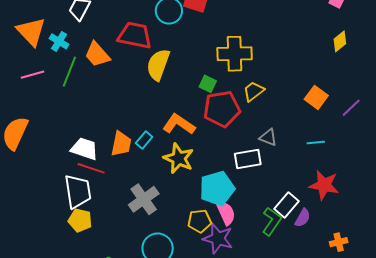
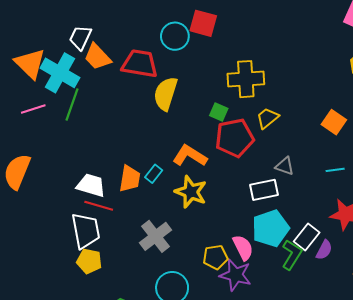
cyan cross: (59, 41) -> (60, 73), size x1.8
orange trapezoid: (97, 54) -> (97, 57), moved
cyan pentagon: (217, 188) -> (271, 228), moved

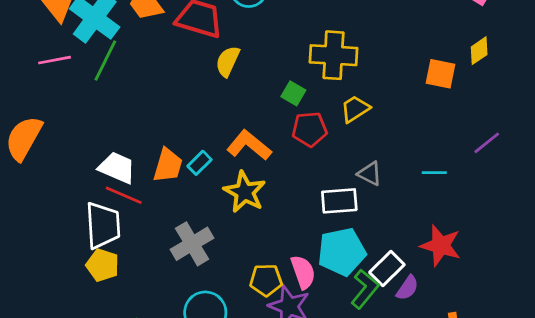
yellow semicircle: (166, 94) -> (228, 61), size x0.7
orange square: (334, 122) -> (440, 74), moved, turned -30
red pentagon: (235, 138) -> (310, 129), size x0.7
cyan line: (335, 170) -> (434, 173), moved

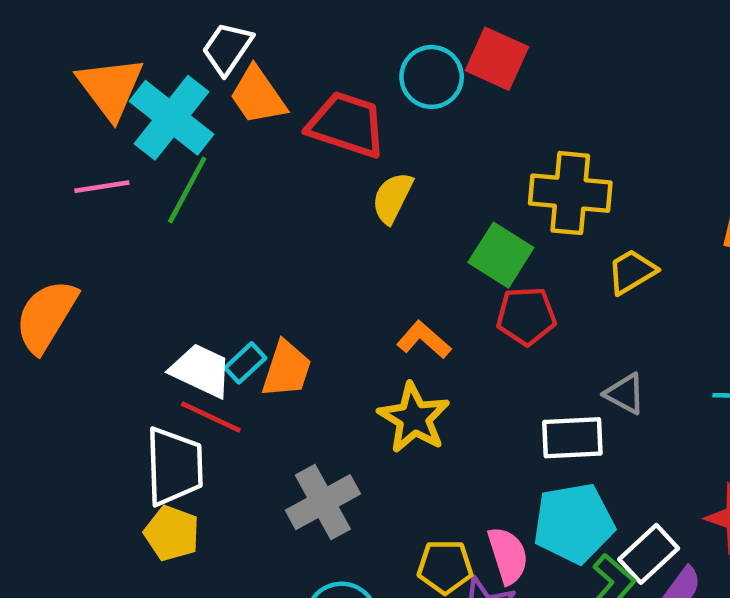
green square: (293, 93) -> (501, 255), size x1.5
yellow trapezoid: (355, 109) -> (632, 272), moved
orange L-shape: (249, 145) -> (424, 340), size x0.7
cyan rectangle: (199, 163) -> (245, 363), moved

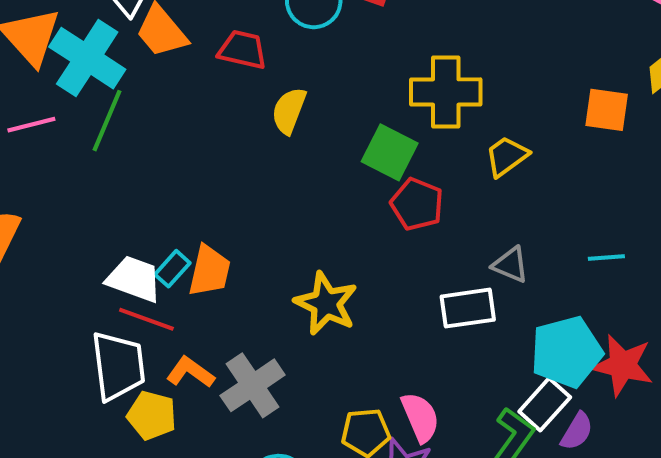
red trapezoid: (347, 124) -> (243, 50), size x0.7
red pentagon: (526, 316) -> (417, 204), turned 30
orange L-shape: (424, 340) -> (190, 372), moved
cyan pentagon: (574, 523) -> (566, 352), moved
yellow pentagon: (172, 533) -> (152, 415), moved

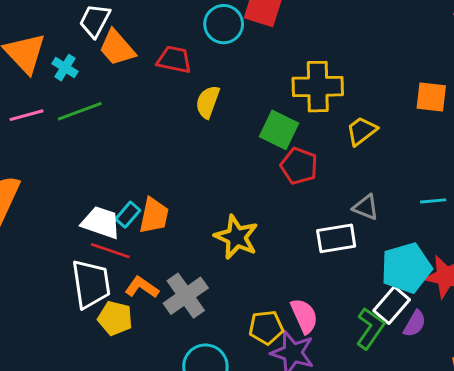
cyan cross: (87, 58) -> (65, 68), size x0.5
green line: (107, 121) -> (80, 111), turned 48

